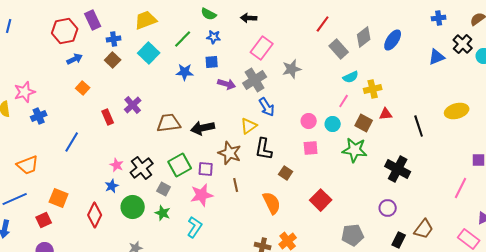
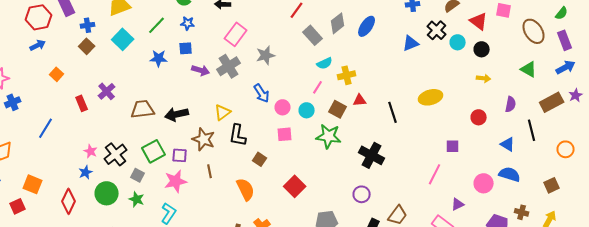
blue arrow: (75, 59) -> (38, 45), moved
blue arrow: (267, 107) -> (262, 93), moved

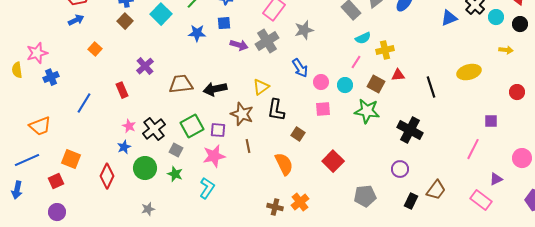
yellow arrow: (484, 78) -> (506, 50), moved
red rectangle: (82, 103) -> (122, 90), moved

